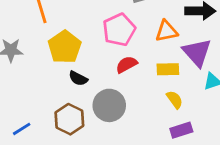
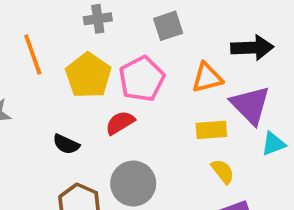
yellow pentagon: (65, 47) -> (88, 75), moved
red semicircle: (126, 64) -> (120, 123), moved
black semicircle: (78, 78) -> (66, 144), moved

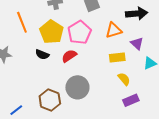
purple triangle: (250, 105) -> (137, 44), size x0.6
black semicircle: (66, 144) -> (42, 54), moved

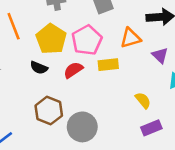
yellow rectangle: (117, 58) -> (108, 65), moved
gray circle: (77, 87) -> (82, 127), moved
brown hexagon: (50, 100) -> (49, 111), moved

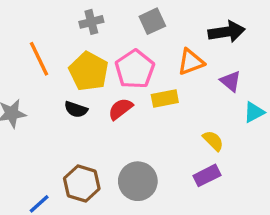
brown hexagon: (49, 111) -> (82, 184), moved
purple rectangle: (151, 128) -> (207, 175), moved

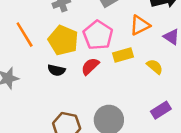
yellow semicircle: (213, 141) -> (155, 67), moved

